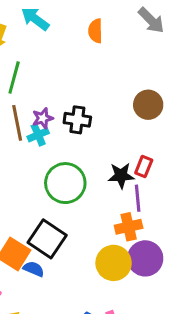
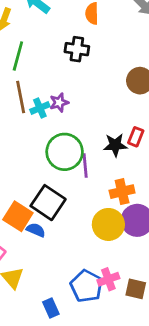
purple star: (43, 118) -> (59, 103), moved
black cross: (77, 120) -> (77, 49), moved
purple line: (138, 198) -> (85, 166), moved

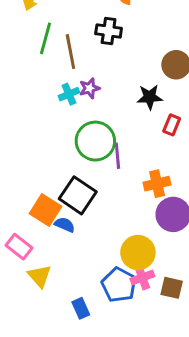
brown line: (21, 97) -> (70, 52), moved
black star: (115, 145) -> (150, 97), moved
yellow circle: (108, 224) -> (138, 253), moved

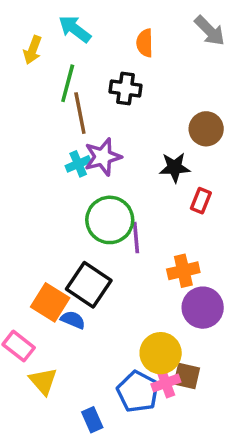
green line: (45, 38) -> (68, 83), moved
purple star: (90, 88) -> (103, 157), size x1.5
brown square: (172, 288) -> (187, 376), moved

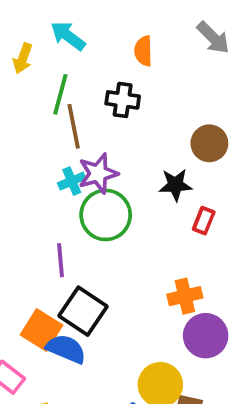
green circle: (110, 220) -> (106, 215), moved
purple line: (136, 237) -> (60, 260), moved
blue semicircle: (73, 320) -> (66, 349), size x1.5

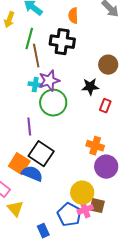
black cross: (123, 100) -> (62, 42), size x1.4
cyan cross: (72, 181) -> (35, 85), turned 32
orange cross: (185, 296) -> (95, 146), turned 30

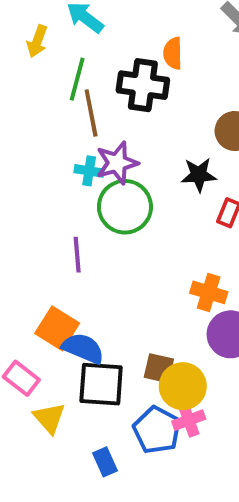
orange semicircle: (73, 16) -> (173, 53), moved
black square: (41, 154) -> (101, 384), moved, turned -30
brown square: (97, 206) -> (159, 368), moved

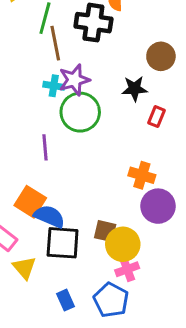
blue pentagon: (157, 430) -> (111, 300), moved

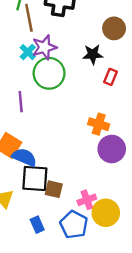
cyan cross: (54, 86) -> (28, 52), turned 35
brown square: (105, 231) -> (54, 189), moved
yellow circle: (123, 244) -> (106, 213), moved

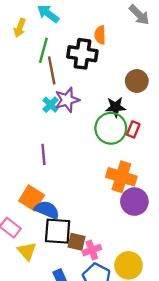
green circle: (49, 73) -> (111, 128), moved
orange cross: (99, 124) -> (121, 177), size x1.4
pink cross: (87, 200) -> (92, 250), moved

